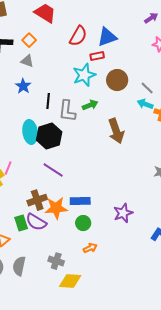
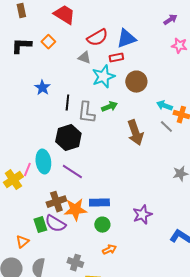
red semicircle: (78, 36) -> (97, 38), turned 30
gray triangle: (27, 61) -> (84, 58), moved
gray line: (147, 88) -> (166, 127), moved
cyan ellipse: (30, 132) -> (43, 162), moved

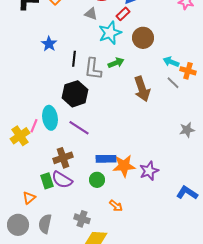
red rectangle: (116, 58) -> (123, 14), turned -32
orange star: (75, 210) -> (124, 166), moved
green circle: (102, 225) -> (97, 180), moved
orange arrow: (109, 250) -> (116, 206), turned 64

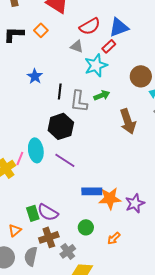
brown circle: (143, 38) -> (141, 76), moved
brown cross: (63, 158) -> (49, 237), moved
green circle: (97, 180) -> (86, 227), moved
orange arrow: (116, 206) -> (114, 238), moved, turned 96
gray cross: (82, 219) -> (68, 251), turned 35

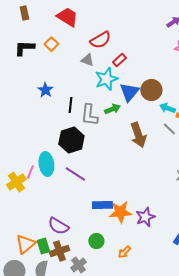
blue triangle: (119, 27) -> (129, 92), moved, turned -30
green rectangle: (33, 213) -> (43, 246), moved
orange triangle: (15, 230) -> (25, 244), size x1.5

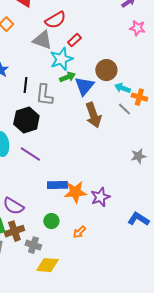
gray triangle: (87, 60) -> (42, 40), size x1.5
blue triangle: (129, 92) -> (84, 86), moved
green arrow: (112, 109) -> (67, 77), moved
gray cross: (78, 265) -> (33, 245), turned -35

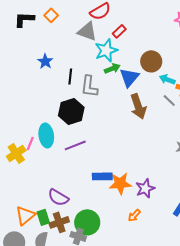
purple line: (30, 154) -> (75, 145), turned -55
green circle: (51, 221) -> (87, 222), moved, size x1.6
orange arrow: (79, 232) -> (134, 215), moved

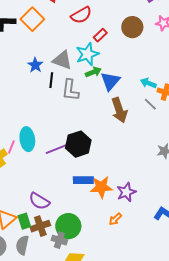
orange square: (51, 15) -> (32, 19), size x1.6
gray triangle: (87, 31) -> (62, 60), moved
blue star: (45, 61) -> (35, 65), moved
brown circle: (151, 61) -> (132, 27), moved
black hexagon: (71, 111) -> (78, 144), moved

